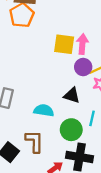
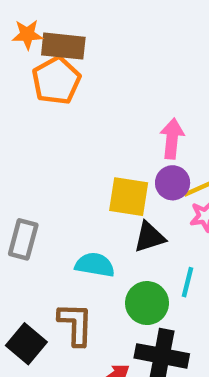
yellow square: (64, 44) -> (129, 197), moved
black triangle: (72, 95) -> (150, 237), turned -36

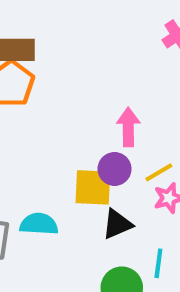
purple circle: (173, 183) -> (115, 169), moved
cyan semicircle: (95, 265) -> (39, 224), moved

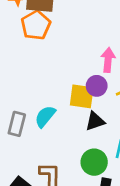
cyan semicircle: (39, 224) -> (45, 116), turned -60

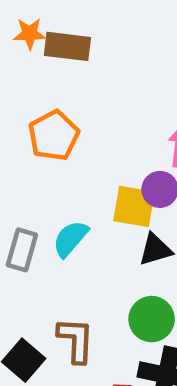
orange pentagon: (36, 25) -> (54, 136), moved

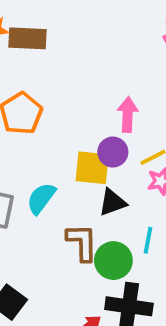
brown L-shape: (76, 340) -> (82, 242), moved

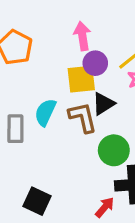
pink arrow: (128, 115) -> (82, 36), moved
brown L-shape: (82, 242) -> (83, 117), moved

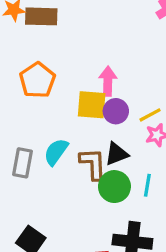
yellow square: (81, 79) -> (92, 105), moved
green circle: (114, 150) -> (114, 187), moved

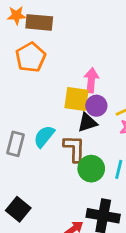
orange pentagon: (37, 80) -> (31, 57), moved
black triangle: (116, 154) -> (87, 123), moved

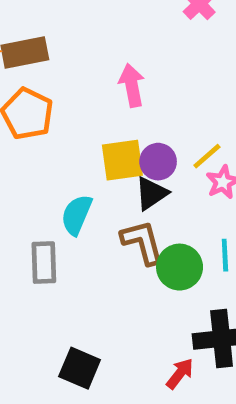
pink arrow: (91, 80) -> (132, 85), moved
cyan semicircle: (44, 136) -> (77, 215), moved

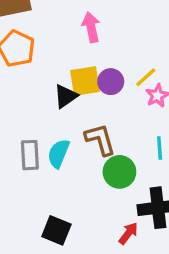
black triangle: (151, 193) -> (66, 96), moved
cyan semicircle: (77, 215) -> (59, 154), moved
green circle: (180, 267) -> (119, 172), moved

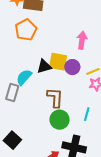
pink arrow: (91, 27) -> (82, 40), moved
cyan semicircle: (59, 154) -> (24, 77), moved

